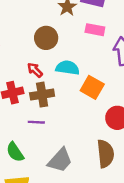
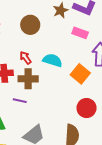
brown circle: (46, 38) -> (30, 25), moved
orange square: (92, 87) -> (80, 74), moved

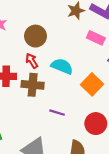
brown circle: (30, 25) -> (36, 36), moved
purple line: (20, 101) -> (57, 113), moved

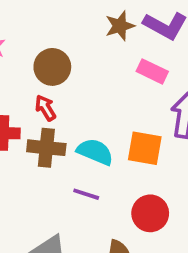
cyan semicircle: (62, 66) -> (95, 152), moved
orange square: (92, 84) -> (145, 148), turned -35

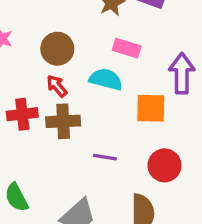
pink rectangle: (152, 71) -> (127, 48), moved
cyan semicircle: (95, 152) -> (106, 79), moved

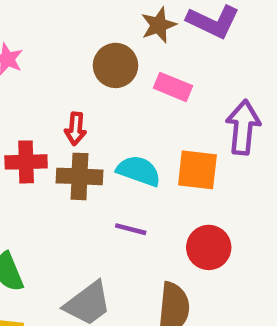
brown circle: (57, 49) -> (115, 65), moved
cyan semicircle: (106, 79) -> (139, 171), moved
red arrow: (57, 86) -> (76, 129), turned -140

